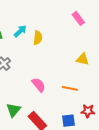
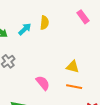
yellow semicircle: (38, 38) -> (44, 23), moved
yellow triangle: (83, 59) -> (73, 67), moved

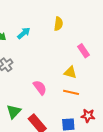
pink rectangle: (83, 17) -> (83, 51), moved
yellow semicircle: (44, 23) -> (58, 24), moved

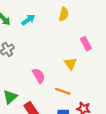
yellow triangle: (70, 72) -> (70, 64), turned 32
orange line: (71, 92) -> (63, 91), moved

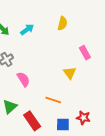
pink semicircle: (39, 76) -> (23, 79), moved
orange line: (63, 91) -> (53, 100), moved

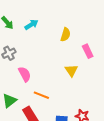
yellow semicircle: (62, 23) -> (65, 35), moved
orange line: (53, 100) -> (41, 95), moved

